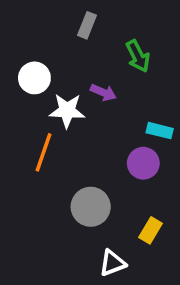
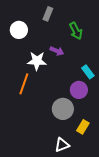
white circle: (34, 78) -> (19, 30), moved
cyan rectangle: (160, 131) -> (88, 72), turned 40
gray circle: (91, 207) -> (63, 109), moved

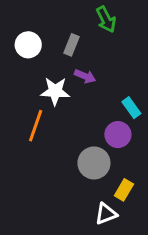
gray rectangle: (48, 14) -> (72, 45), moved
green arrow: (76, 31) -> (106, 19), moved
white triangle: (62, 145) -> (106, 214), moved

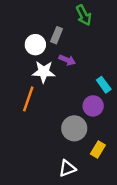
white circle: (28, 45) -> (35, 45), moved
white triangle: (106, 214) -> (67, 168), moved

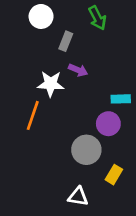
white circle: (35, 45) -> (41, 16), moved
cyan rectangle: (104, 85) -> (121, 99), turned -56
white triangle: (67, 168) -> (78, 197), turned 30

